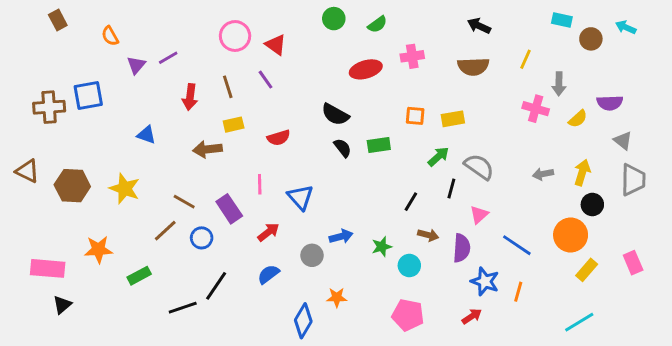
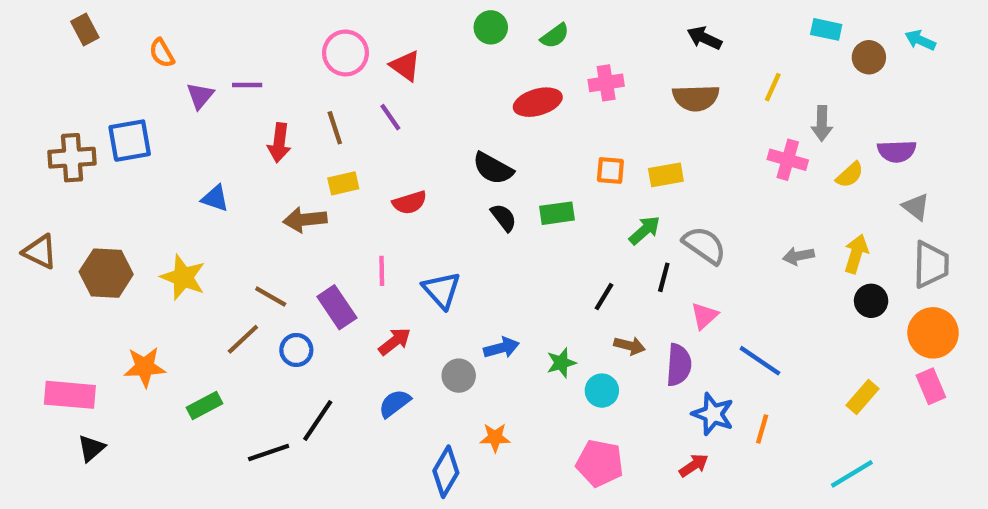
purple line: (168, 58) -> (247, 85), turned 30
orange circle: (571, 235) -> (933, 333), moved

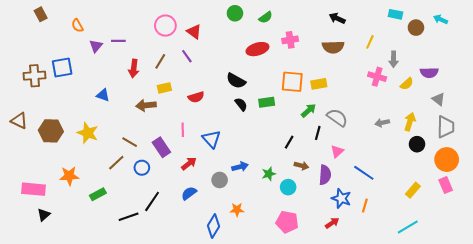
brown line: (335, 128) -> (160, 61), turned 49
orange square: (610, 170) -> (292, 82), size x1.6

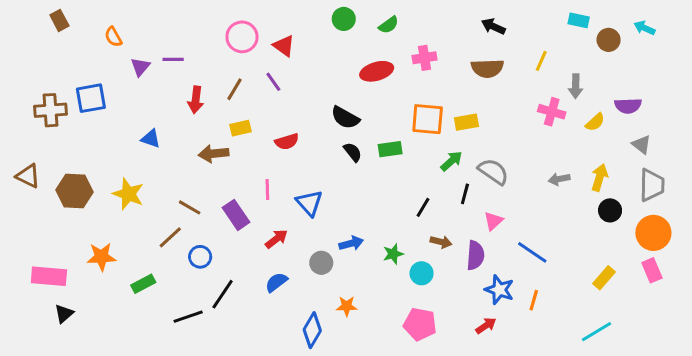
blue circle: (142, 168) -> (200, 257), moved

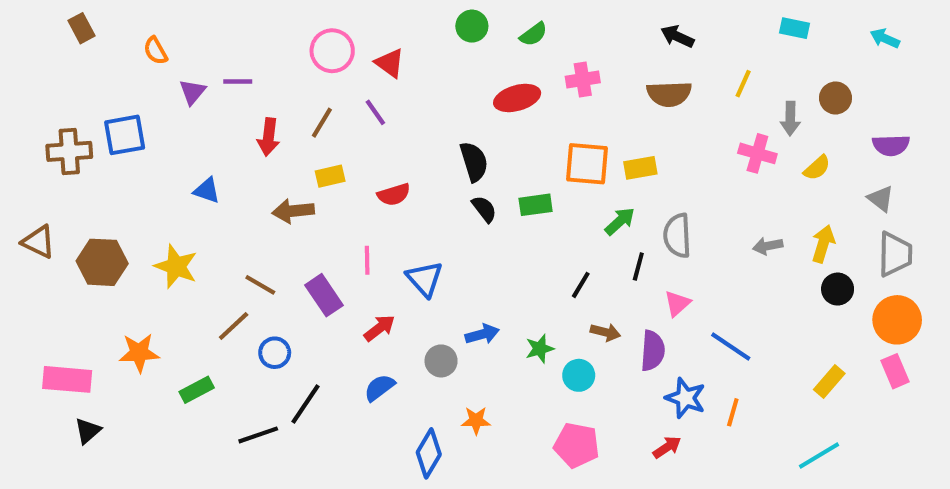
brown circle: (609, 40) -> (835, 98), moved
purple semicircle: (628, 106) -> (891, 145), moved
black semicircle: (345, 118) -> (474, 162), turned -136
gray semicircle: (493, 172) -> (677, 236), turned -128

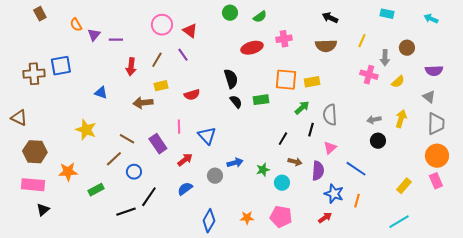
purple triangle: (192, 92) -> (94, 35), moved
brown hexagon: (102, 262) -> (35, 152), moved
black circle: (838, 289) -> (378, 141), moved
orange star: (476, 421) -> (247, 218), moved

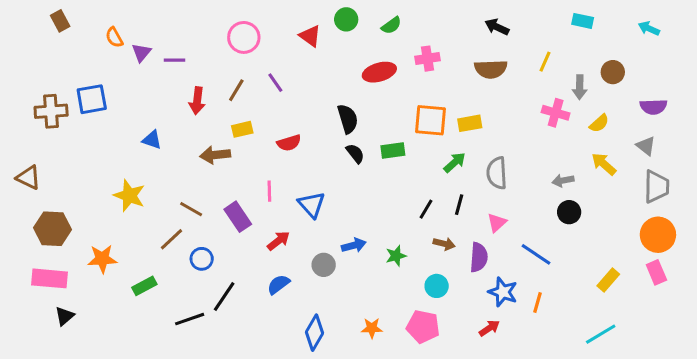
red triangle: (190, 31) -> (310, 36), moved
yellow arrow: (401, 119) -> (604, 164), moved, turned -66
black line: (311, 130) -> (459, 205), moved
cyan circle: (282, 183) -> (437, 286), moved

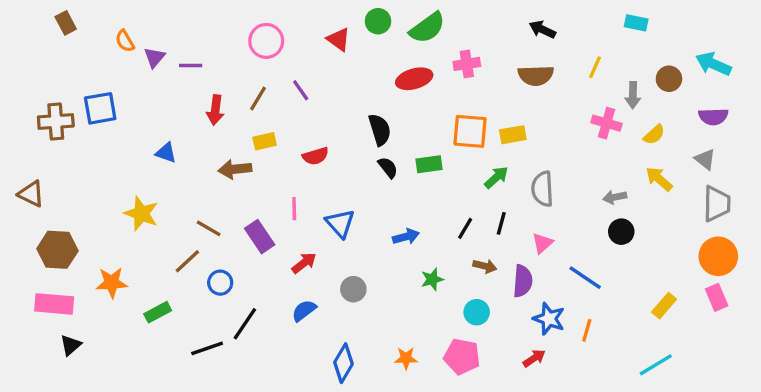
green semicircle: (391, 25) -> (427, 28), size x1.6
cyan arrow: (649, 28) -> (713, 64), moved, size x1.5
blue arrow: (354, 245) -> (406, 237), moved

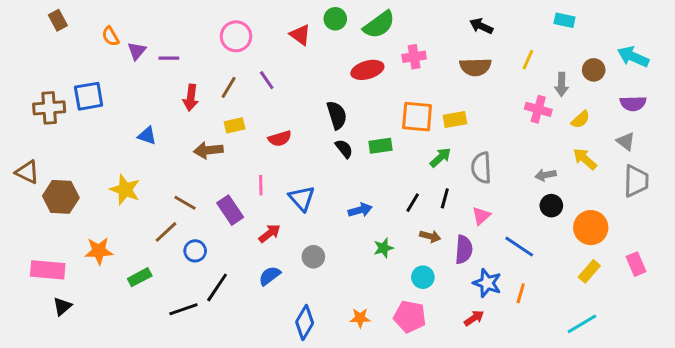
brown hexagon: (57, 250) -> (61, 197), moved
orange circle: (718, 256) -> (591, 228), moved

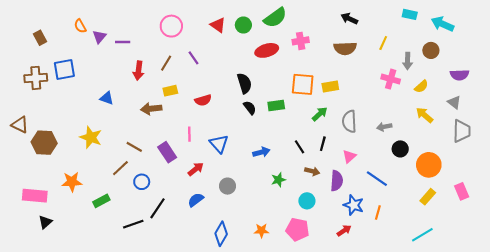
green circle: (335, 19) -> (243, 25), moved
brown rectangle: (58, 20) -> (40, 38), moved
cyan arrow: (633, 57) -> (443, 24), moved
gray arrow: (545, 175) -> (384, 127), moved
black line: (413, 203) -> (300, 147), turned -64

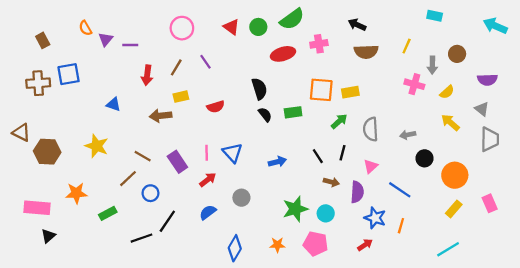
black arrow: (349, 19) -> (357, 25), moved
cyan arrow: (443, 24) -> (495, 26), moved
pink line: (189, 134) -> (207, 153), moved
green star: (278, 180) -> (295, 209), moved, size x1.6

